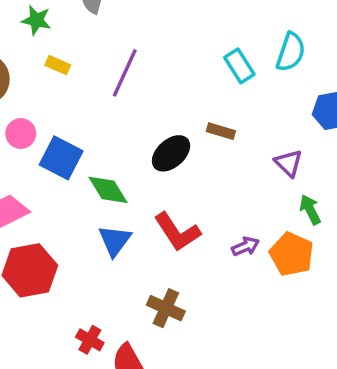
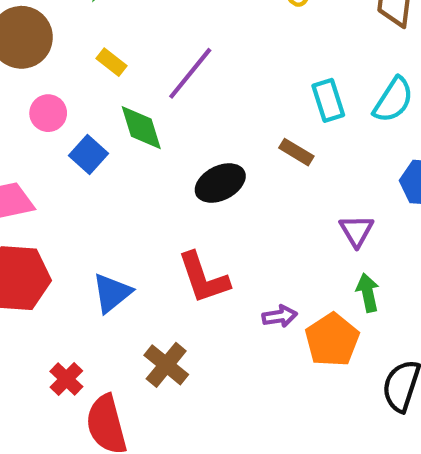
yellow rectangle: (58, 65) -> (111, 62), moved
brown rectangle: (221, 131) -> (296, 152), moved
blue square: (61, 158) -> (89, 154), size x0.7
green diamond: (108, 190) -> (141, 128), moved
blue triangle: (115, 241) -> (112, 293), moved

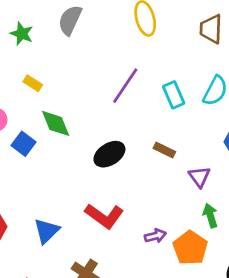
purple line: (190, 73) -> (125, 86), moved
brown rectangle: (296, 152) -> (164, 150), moved
red L-shape: (203, 278) -> (104, 216), turned -30

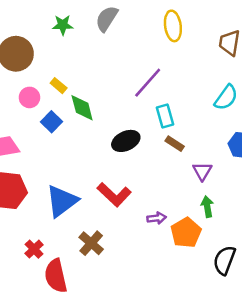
green star: (22, 34) -> (63, 25), turned -30
yellow rectangle: (33, 83) -> (59, 86), moved
cyan rectangle: (174, 95) -> (165, 116), moved
blue triangle: (47, 231) -> (62, 201), size x1.4

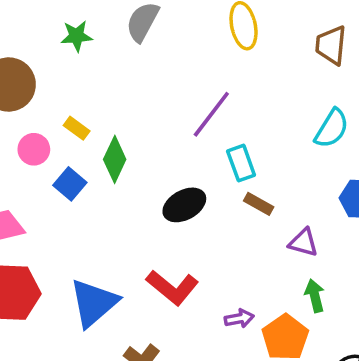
green diamond: (82, 108) -> (115, 159), turned 44
purple triangle: (202, 171) -> (303, 243), turned -42

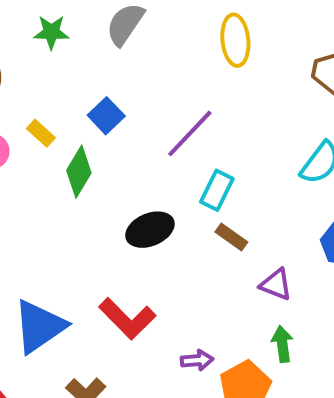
cyan rectangle: (241, 163) -> (217, 190), turned 40
blue square: (70, 184) -> (106, 116), moved

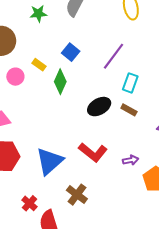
brown rectangle: (231, 237) -> (129, 110), moved
purple arrow: (197, 360) -> (131, 160), moved

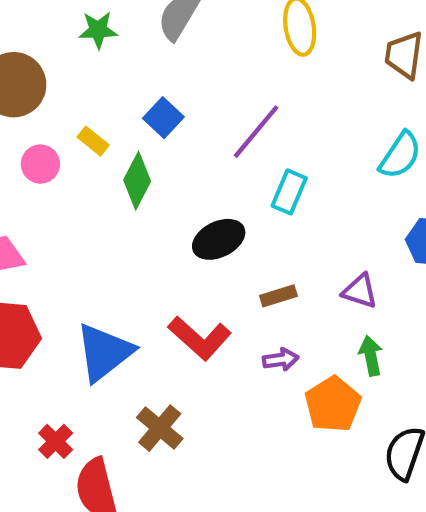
brown rectangle: (129, 110) -> (278, 296), moved, turned -49

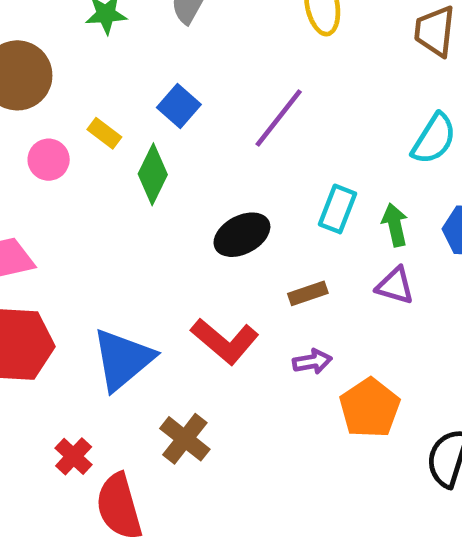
cyan rectangle: (289, 192) -> (337, 209), moved
green arrow: (371, 356) -> (395, 225), moved

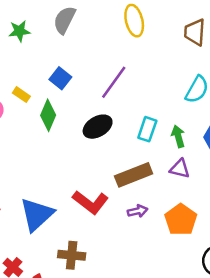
black ellipse: (242, 235) -> (98, 127), moved
brown rectangle: (308, 293) -> (134, 175), size x1.8
orange pentagon: (370, 408) -> (181, 220), moved
brown cross: (185, 439) -> (72, 255), turned -30

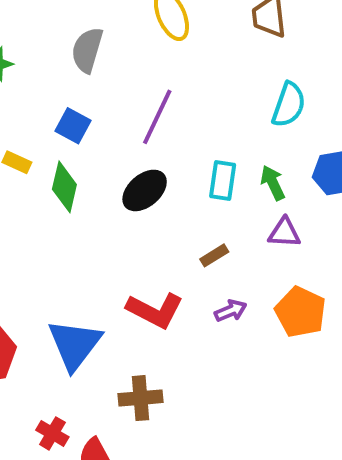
gray semicircle: (64, 20) -> (87, 50), moved
brown rectangle: (134, 175) -> (214, 255), size x0.5

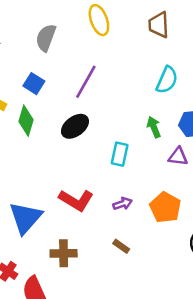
cyan rectangle: (223, 181) -> (120, 154), moved
purple triangle: (284, 233) -> (178, 157), moved
brown rectangle: (214, 255) -> (121, 246), moved, turned 63

